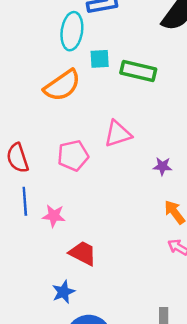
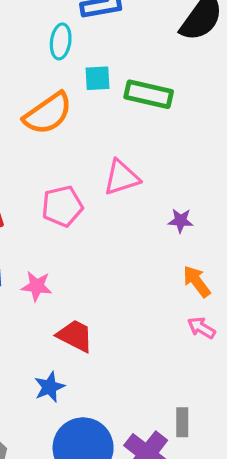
cyan ellipse: (72, 31) -> (61, 41), size x0.7

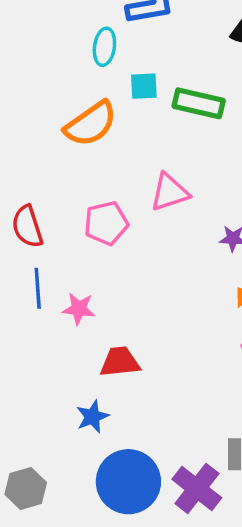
red trapezoid: (75, 336) -> (120, 362), turned -33

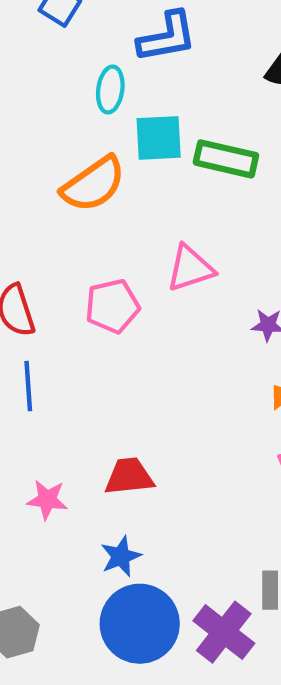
cyan square: (144, 86) -> (159, 138), size x1.4
pink star: (79, 309) -> (47, 500), moved
blue star: (92, 417) -> (121, 556), moved

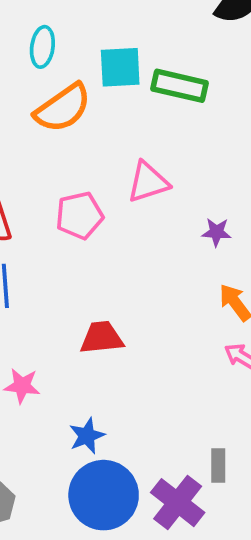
cyan ellipse: (110, 90) -> (42, 47), moved
red trapezoid: (129, 476) -> (102, 338), moved

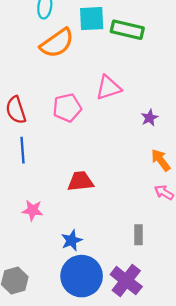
purple star: (217, 232) -> (150, 118), turned -30
gray rectangle: (218, 465) -> (138, 235), moved

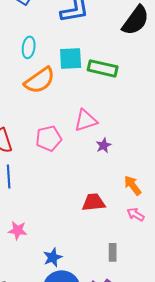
purple star: (150, 118) -> (104, 145), moved
red trapezoid: (80, 181) -> (94, 202), moved

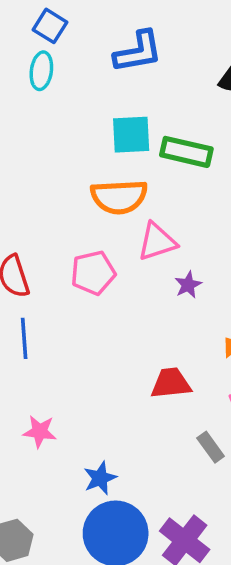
cyan ellipse: (29, 47) -> (41, 71), moved
orange semicircle: (40, 80) -> (119, 197), moved, turned 32
gray rectangle: (113, 252) -> (211, 447), moved, turned -36

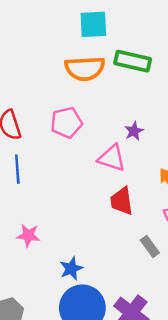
green rectangle: (186, 152) -> (133, 61), moved
pink triangle: (157, 242) -> (112, 158), moved, turned 36
red trapezoid: (171, 383) -> (122, 201), turned -92

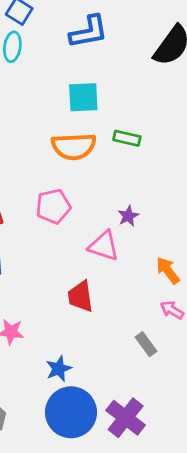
green rectangle: (133, 61) -> (127, 138), size x0.7
red trapezoid: (122, 201) -> (81, 296), moved

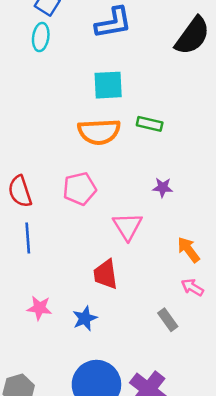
purple star: (128, 216) -> (163, 187), moved, turned 30
pink triangle: (104, 246) -> (128, 226), turned 40
blue star: (59, 369) -> (85, 318), moved

